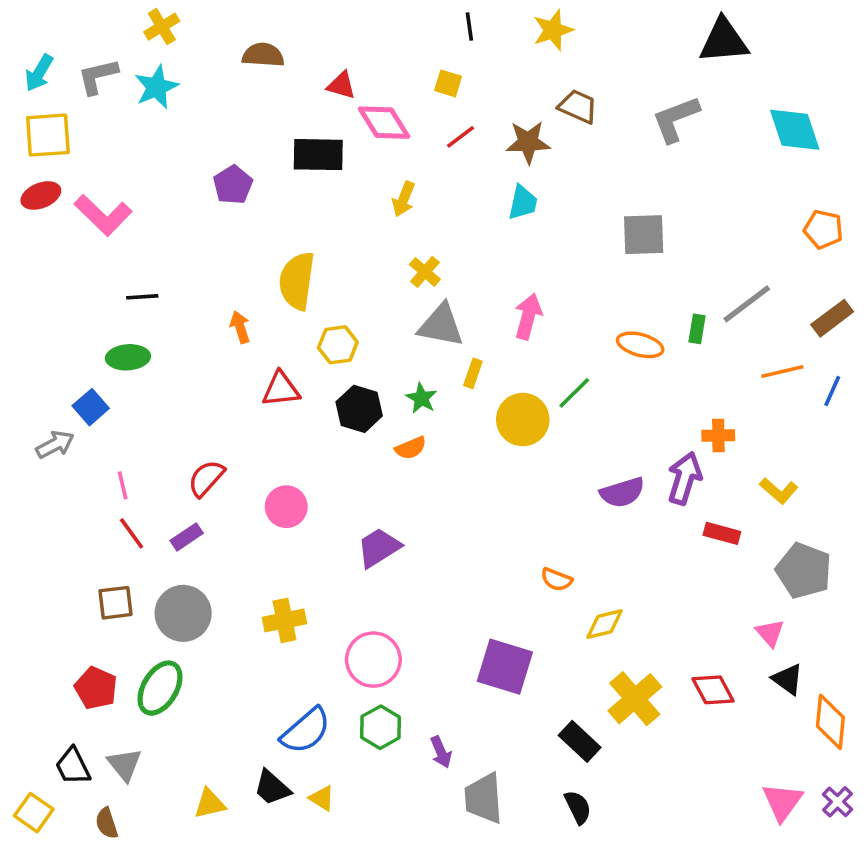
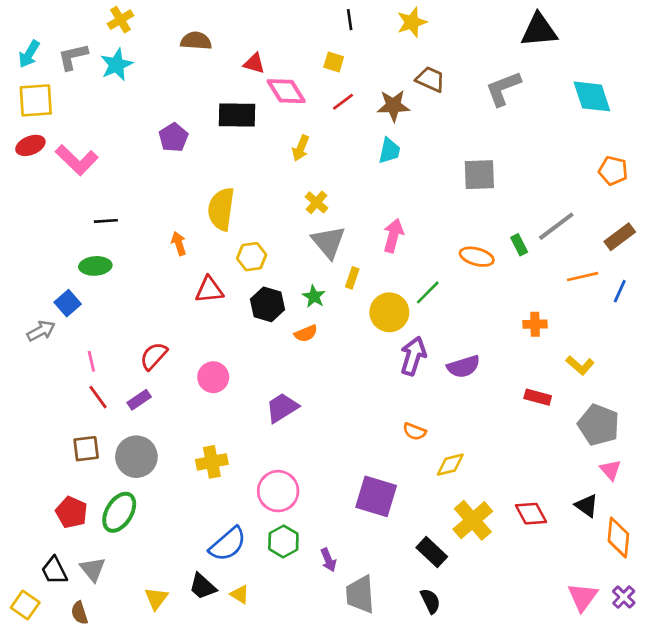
gray triangle: (441, 325) -> (328, 242), turned 39
green rectangle: (697, 329) -> (519, 245), turned -36
purple arrow: (685, 478) -> (413, 356), moved
pink triangle: (770, 633) -> (610, 470), moved
yellow triangle: (210, 804) -> (156, 598), turned -40

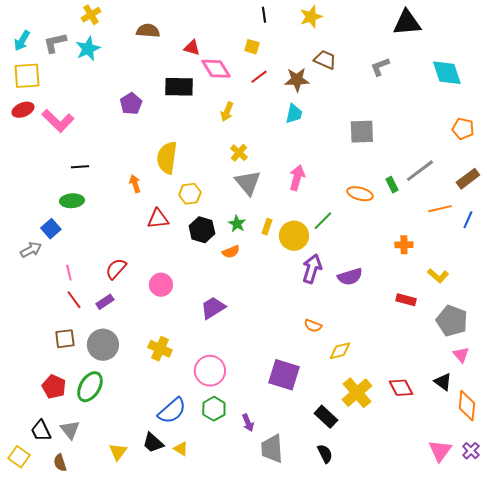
gray L-shape: (503, 88) -> (380, 67), size x0.7
yellow rectangle: (352, 278) -> (267, 227), moved
yellow cross: (212, 462) -> (160, 349), turned 35

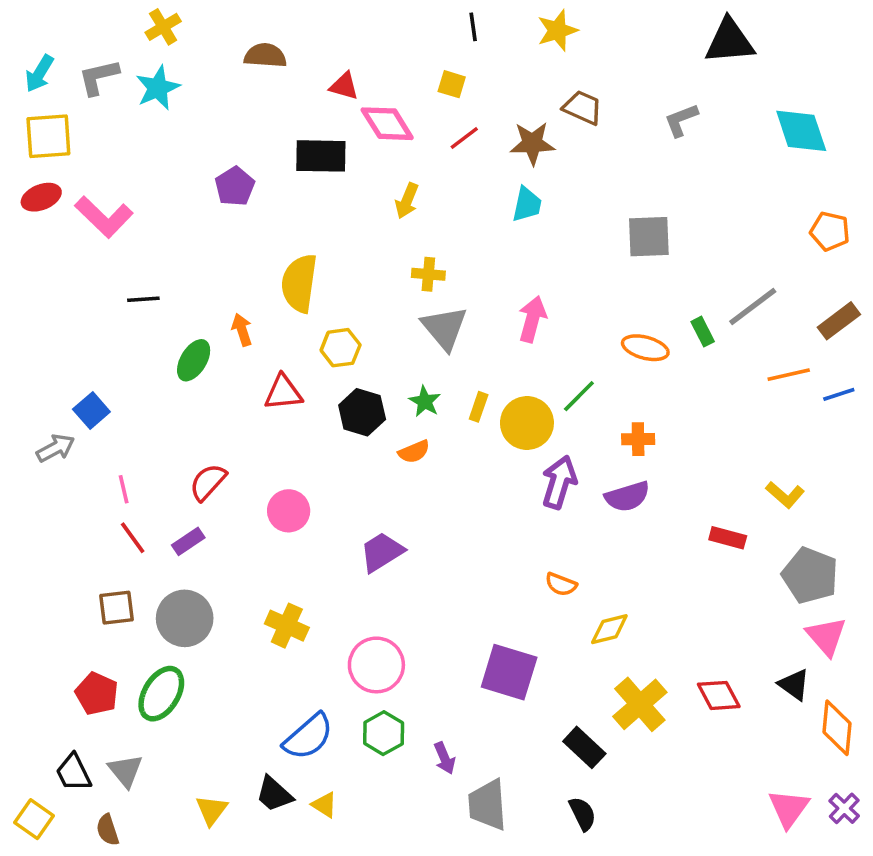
yellow cross: (239, 153) -> (428, 274), turned -36
green ellipse: (72, 201) -> (194, 360), moved, turned -55
blue line: (468, 220) -> (839, 394), turned 48
orange cross: (404, 245) -> (638, 439), moved
pink triangle: (461, 355) -> (826, 636), size x1.4

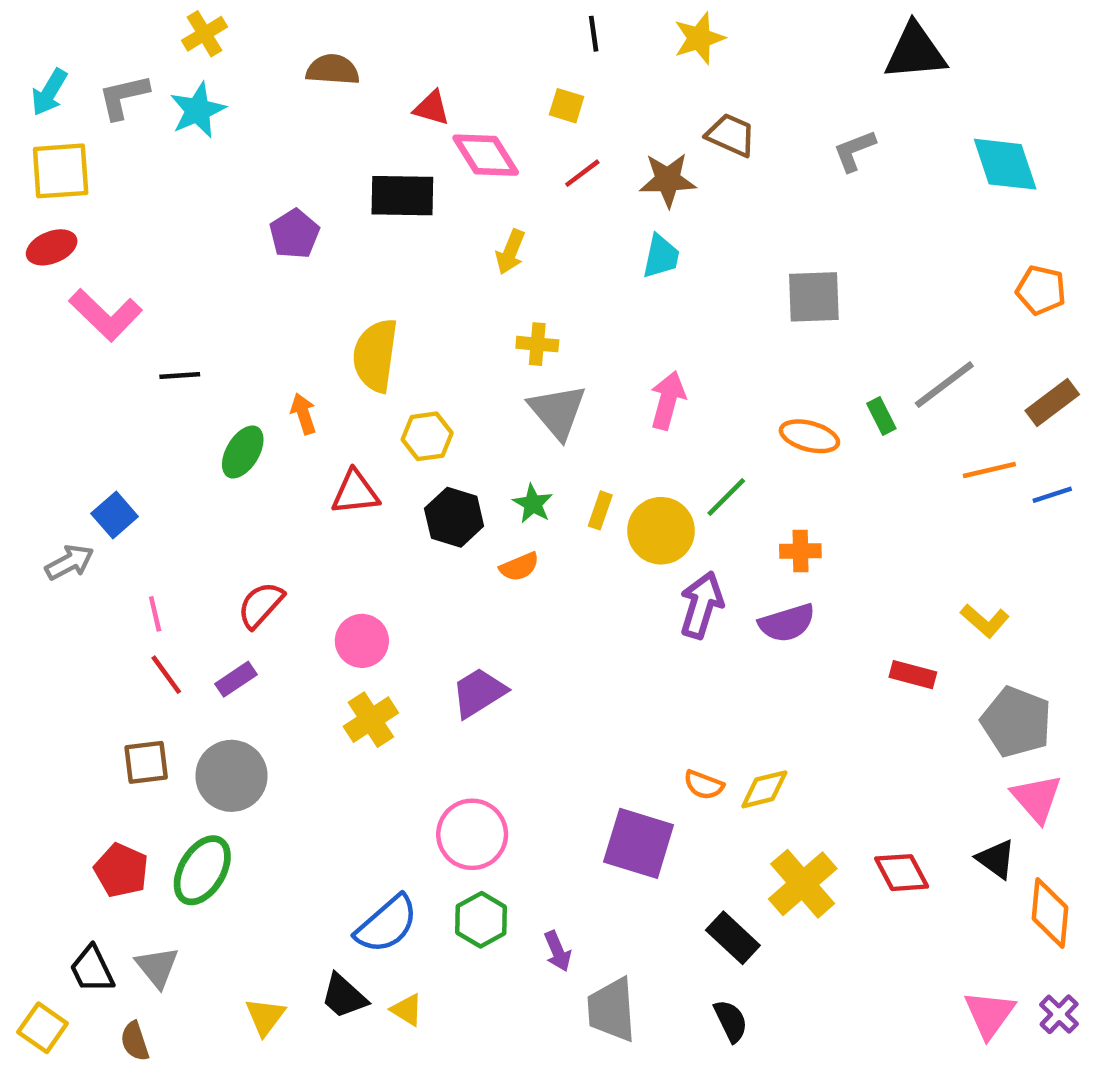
pink L-shape: (104, 217) -> (106, 315), moved
orange semicircle: (561, 584) -> (704, 785), moved
yellow cross: (287, 626) -> (371, 720), moved, turned 33

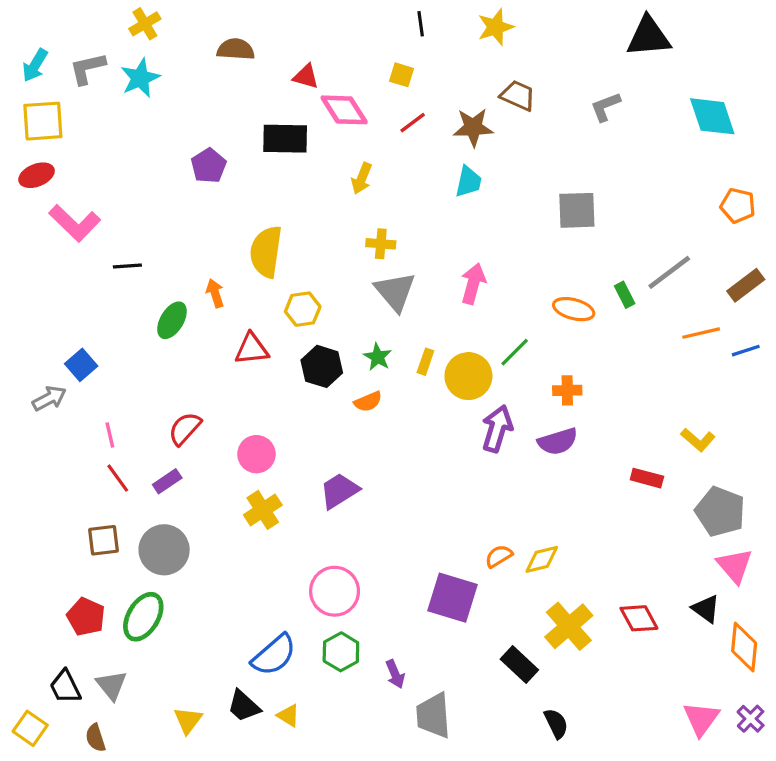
orange semicircle: (704, 785) -> (499, 556), turned 128
black semicircle: (731, 1021) -> (556, 724), moved

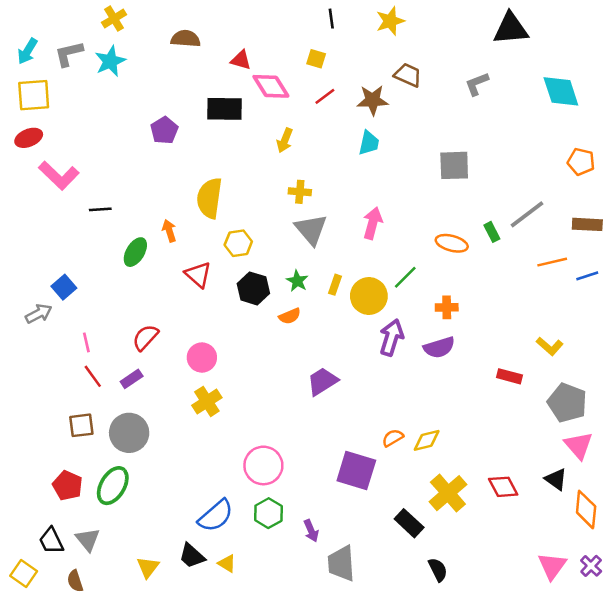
brown rectangle: (746, 285) -> (587, 224), turned 40
red triangle: (252, 349) -> (198, 275), turned 48
purple trapezoid: (339, 491) -> (322, 381), moved

